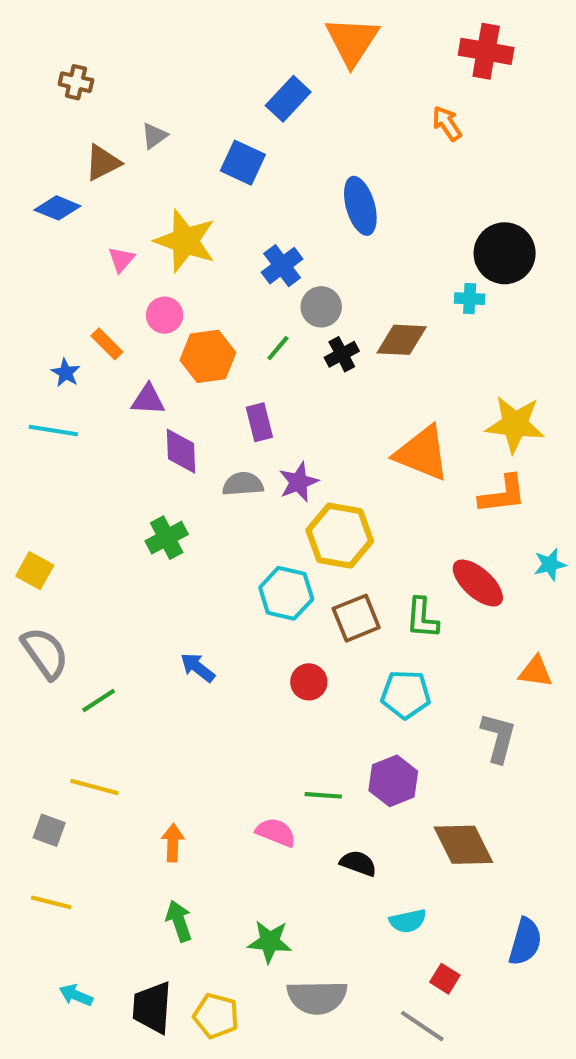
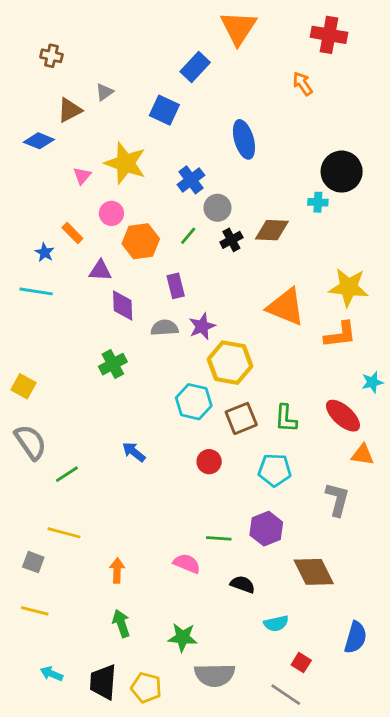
red ellipse: (478, 583) -> (343, 416), moved

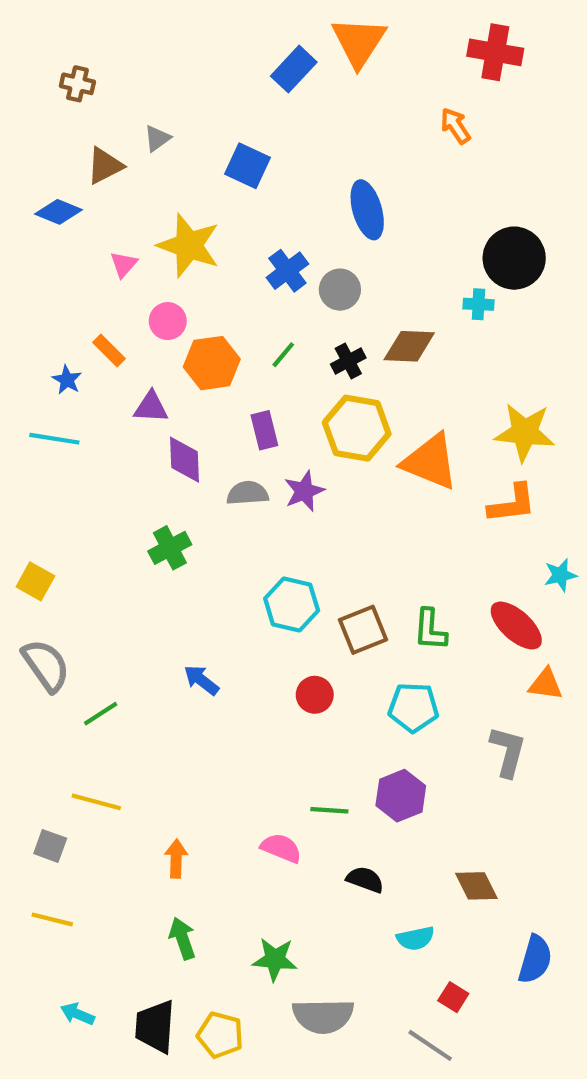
blue rectangle: (195, 67) -> (294, 69), moved
gray circle: (217, 208) -> (340, 290), moved
yellow hexagon: (230, 363) -> (357, 428), moved
brown diamond: (314, 572) -> (476, 886), moved, size x0.7

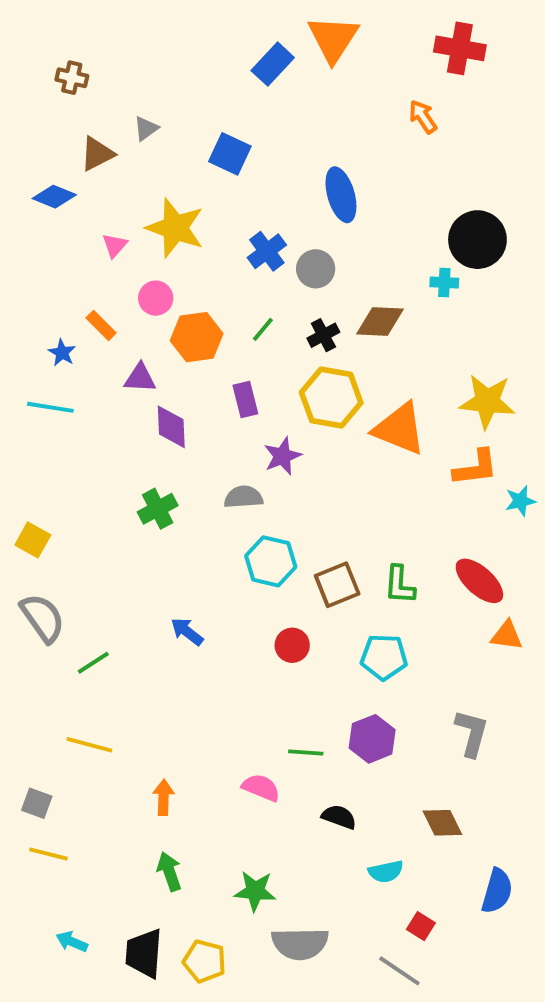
gray semicircle: (248, 493) -> (243, 497), moved
cyan star: (560, 575) -> (520, 501), moved
gray L-shape: (508, 751) -> (472, 733), moved
gray square: (50, 846) -> (37, 803), moved

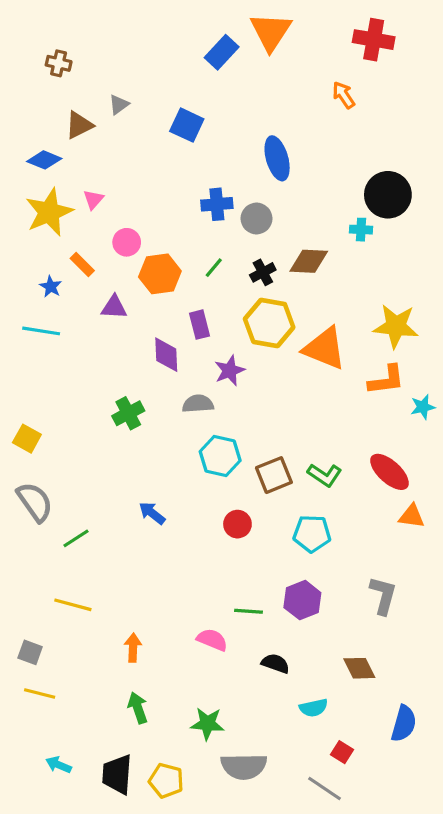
yellow star: (175, 228) -> (49, 212), moved, turned 30
blue cross: (267, 251) -> (217, 204), turned 32
purple diamond: (171, 427) -> (166, 355), moved
green L-shape: (399, 585) -> (325, 475), turned -60

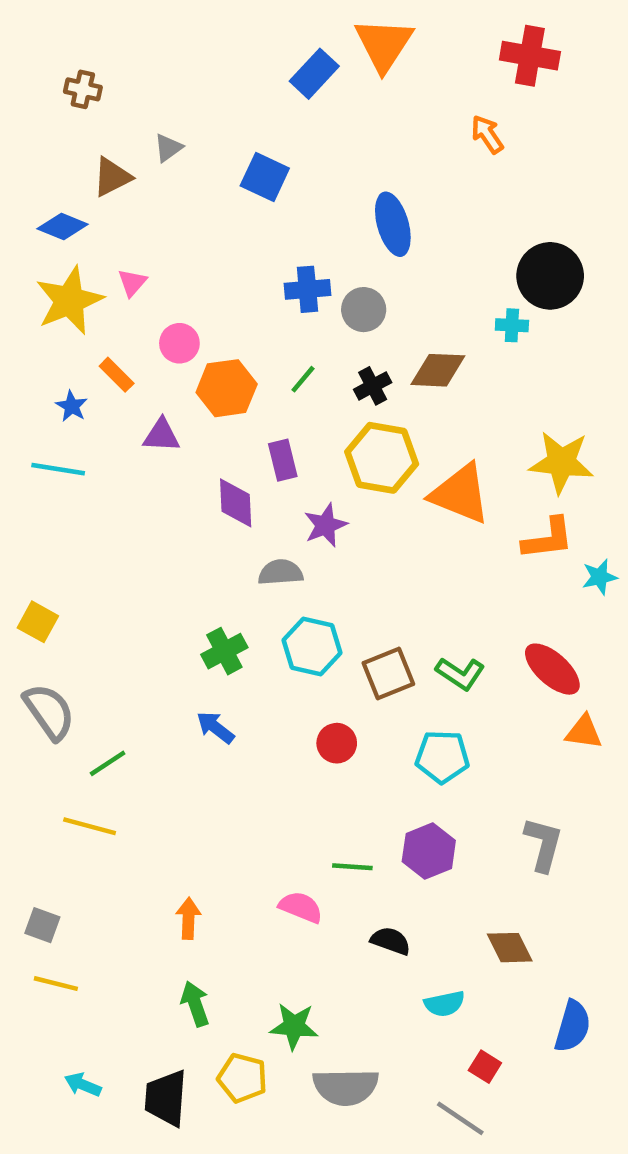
green cross: (128, 413) -> (224, 651), moved
yellow line: (73, 605) -> (90, 826), moved
yellow pentagon: (166, 781) -> (242, 1078), moved

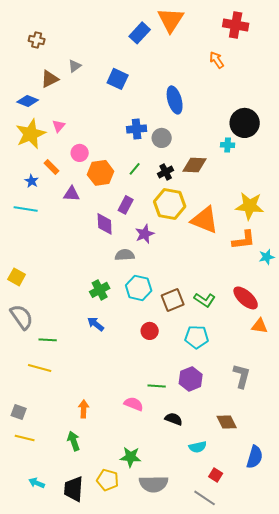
purple rectangle: (283, 460) -> (126, 205), turned 42
green line: (108, 763) -> (48, 340), turned 36
green arrow: (195, 1004) -> (74, 441), moved

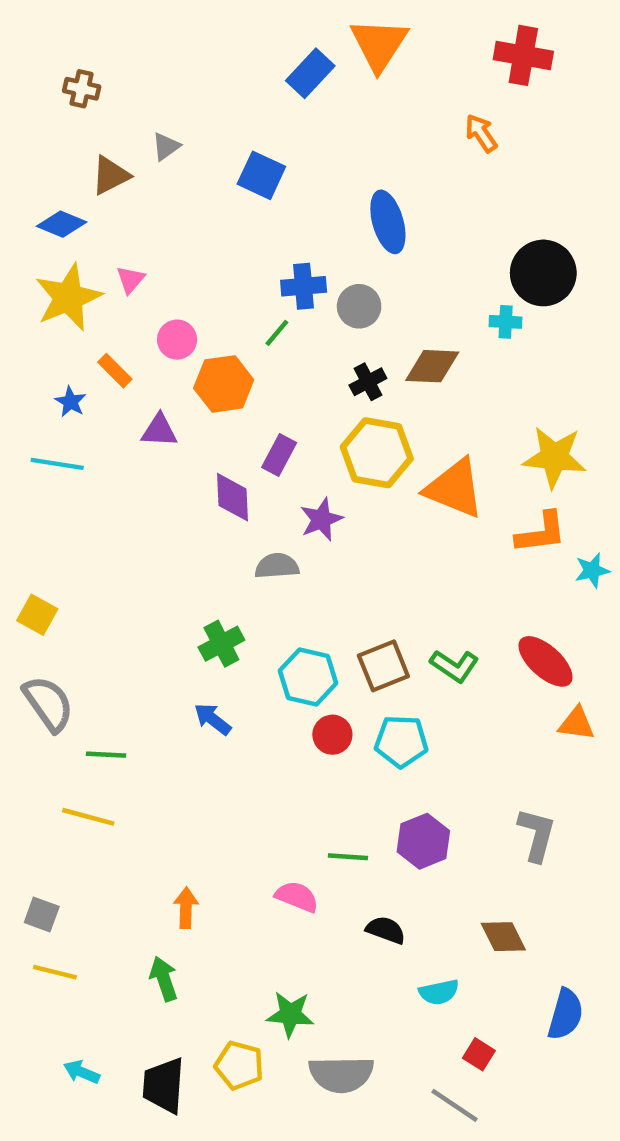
green line: (135, 169) -> (277, 333), moved
cyan hexagon: (139, 288) -> (308, 677), moved
cyan pentagon: (197, 337) -> (401, 741), moved

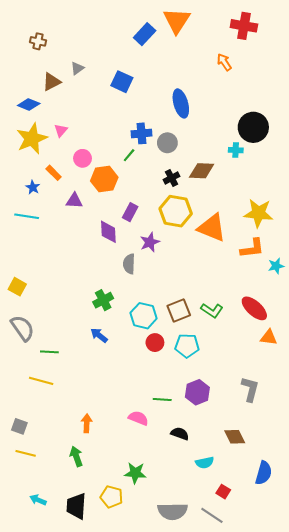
gray semicircle: (277, 566) -> (129, 264), turned -84
gray semicircle: (341, 1074) -> (173, 511), moved

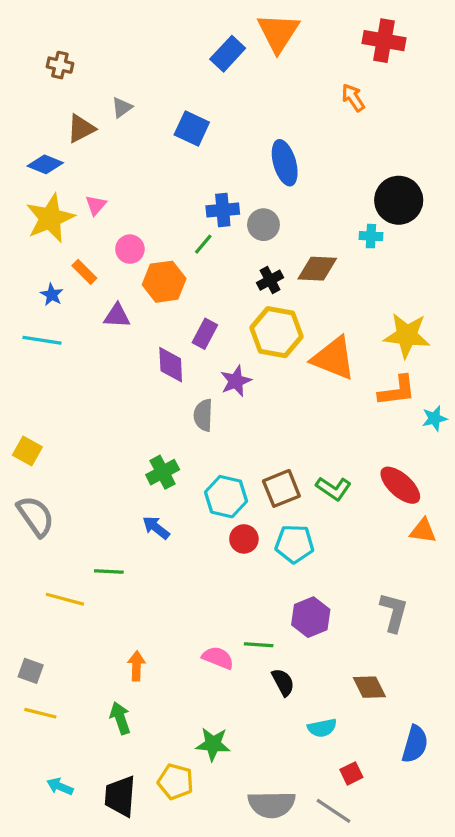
green line: (49, 352) -> (109, 572), moved
green line: (162, 399) -> (259, 645), moved
black semicircle: (180, 434) -> (283, 682), turned 42
red square: (223, 492) -> (351, 773), turned 32

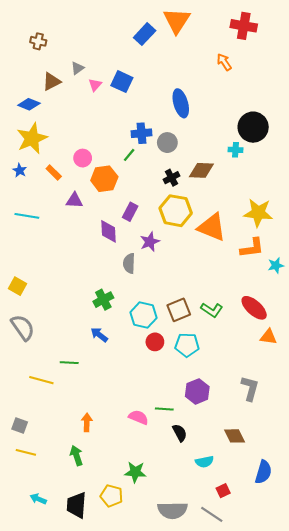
pink triangle: (96, 205) -> (95, 85), moved
blue star: (52, 295) -> (20, 170), moved

